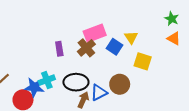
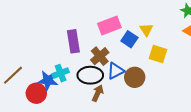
brown cross: (86, 48) -> (100, 56), moved
purple rectangle: (59, 49) -> (73, 41), size x1.5
blue triangle: (99, 93) -> (116, 71), moved

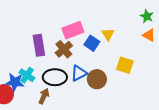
yellow square: (158, 54) -> (125, 65), moved
brown cross: (100, 56) -> (64, 49), moved
cyan cross: (61, 73) -> (27, 75), turned -35
brown arrow: (98, 93) -> (44, 96), moved

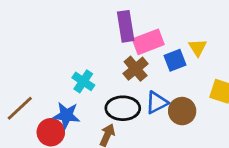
blue square: (92, 43) -> (175, 60), turned 35
purple rectangle: (39, 45) -> (126, 26), moved
cyan cross: (27, 75) -> (83, 81), moved

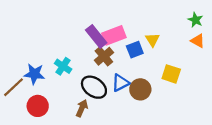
purple rectangle: (126, 26) -> (96, 36), moved, turned -30
black ellipse: (123, 108) -> (94, 87), turned 35
blue star: (66, 115) -> (34, 74), moved

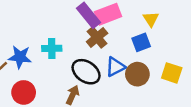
blue square: (135, 50) -> (141, 42), moved
cyan cross: (63, 66) -> (52, 48), turned -35
yellow square: (171, 74) -> (172, 73), moved

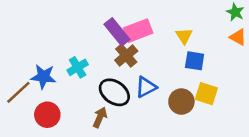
blue square: (141, 42) -> (195, 61), moved, turned 30
cyan cross: (52, 48) -> (78, 67), turned -30
brown circle: (137, 74) -> (181, 102), moved

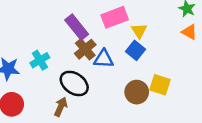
pink rectangle: (138, 31) -> (115, 17), moved
blue square: (195, 61) -> (135, 50), moved, turned 30
blue triangle: (146, 87) -> (104, 59), moved, turned 30

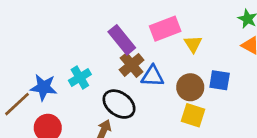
blue square: (135, 50) -> (220, 80), moved, turned -30
yellow square: (160, 85) -> (193, 115), moved
brown circle: (137, 92) -> (190, 87), moved

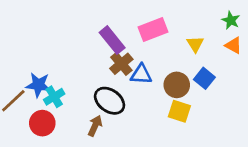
yellow triangle: (193, 44) -> (195, 44), moved
cyan cross: (80, 77) -> (54, 97), moved
blue square: (220, 80) -> (204, 78), turned 30

